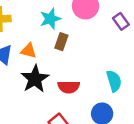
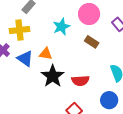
brown rectangle: (61, 42) -> (92, 42), moved, turned -72

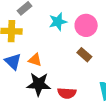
cyan star: (61, 27) -> (58, 22), moved
black star: (53, 76) -> (39, 84), turned 30

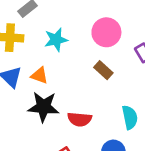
cyan star: (58, 22) -> (56, 40), moved

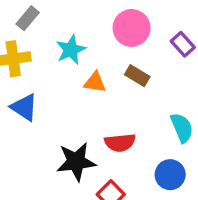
orange triangle: (39, 75) -> (95, 82), moved
black star: (44, 107) -> (76, 162), moved

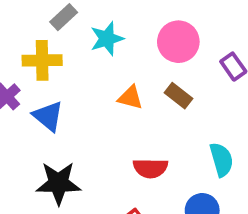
cyan star: (71, 50) -> (107, 39), moved
black star: (76, 162) -> (58, 183), moved

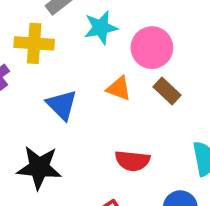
pink circle: (178, 42) -> (152, 48), moved
blue triangle: (48, 116) -> (62, 105), moved

